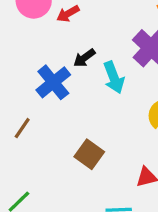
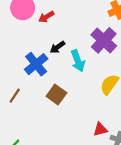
brown square: (89, 154) -> (56, 94), moved

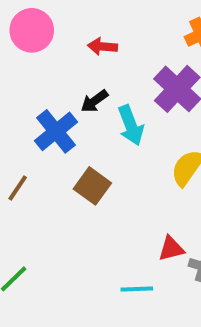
red arrow: (46, 17) -> (102, 46), moved, turned 35

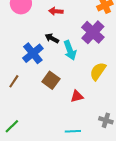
black arrow: (94, 101) -> (52, 38), turned 64
red triangle: (171, 249) -> (77, 96), moved

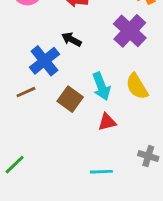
cyan arrow: (70, 50) -> (101, 86), moved
yellow semicircle: (98, 71) -> (137, 86), turned -66
brown line: (14, 81) -> (26, 92), moved, turned 32

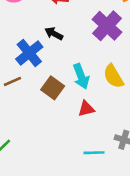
cyan line: (101, 172) -> (94, 153), moved

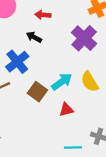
black arrow: (54, 34) -> (34, 37), moved
cyan arrow: (81, 76) -> (62, 82), turned -105

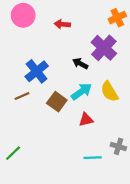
black arrow: (34, 37) -> (80, 63), moved

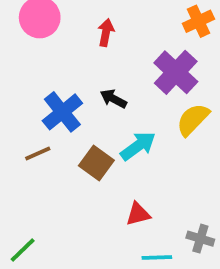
red arrow: (62, 24) -> (106, 33), turned 96
black arrow: (80, 63) -> (113, 99), moved
yellow semicircle: (109, 92) -> (193, 120), moved, turned 75
red triangle: (86, 120) -> (138, 214), moved

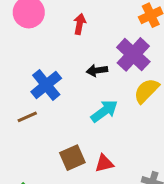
black arrow: (113, 99) -> (97, 70), moved, turned -36
brown square: (96, 163) -> (72, 158), moved, turned 30

